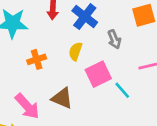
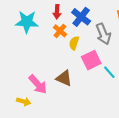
gray arrow: (114, 39) -> (103, 34), size x1.5
orange cross: (37, 59) -> (60, 31), moved, turned -32

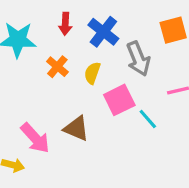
orange cross: (60, 31) -> (57, 67), moved

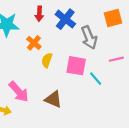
yellow semicircle: (92, 73) -> (47, 60), moved
pink square: (119, 100) -> (76, 66), turned 36
brown triangle: (76, 129) -> (53, 99), moved

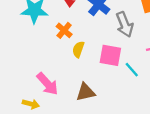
brown triangle: (53, 99) -> (85, 92), turned -36

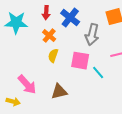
gray arrow: (125, 24) -> (92, 35), turned 35
orange cross: (64, 30) -> (49, 36), moved

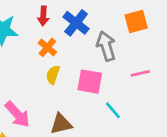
gray arrow: (92, 35) -> (106, 46), turned 150
cyan line: (98, 73) -> (113, 110), moved

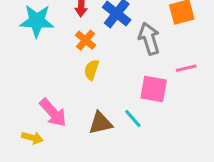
pink square: (90, 82) -> (154, 89), moved
cyan line: (113, 110) -> (133, 119), moved

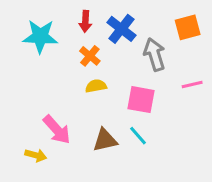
yellow semicircle: (91, 70) -> (96, 86), turned 60
pink square: (154, 89) -> (141, 100), moved

